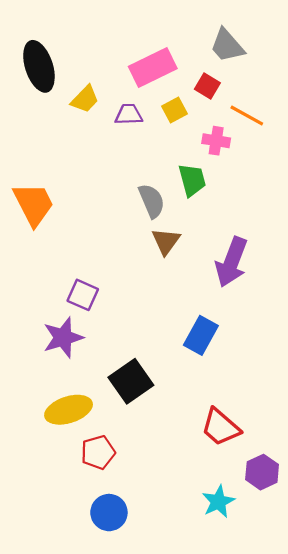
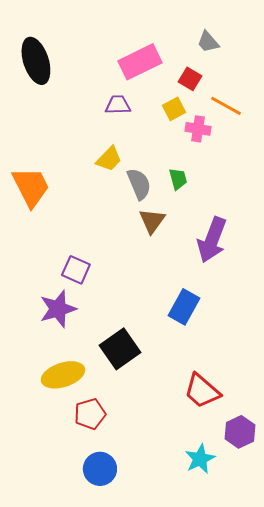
gray trapezoid: (227, 46) -> (208, 42), size x0.7
yellow trapezoid: (85, 99) -> (109, 159), moved
yellow square: (175, 110) -> (174, 109), moved
green trapezoid: (192, 180) -> (178, 179), moved, size x0.7

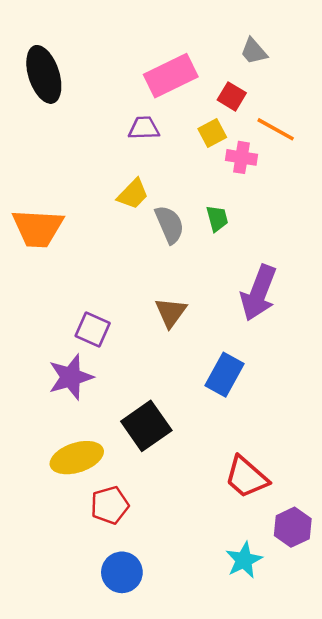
orange trapezoid: (31, 187) -> (38, 228), turned 120
brown triangle: (152, 221) -> (171, 312), moved

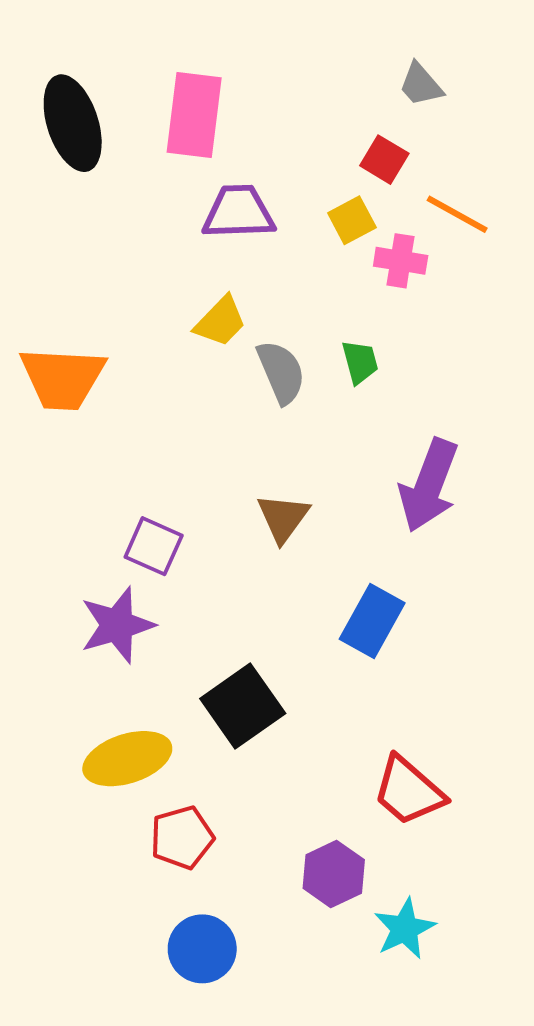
pink rectangle: (171, 76) -> (194, 115), moved, turned -57
purple trapezoid: (144, 128) -> (239, 212), size x1.4
purple hexagon: (293, 527) -> (334, 874), moved

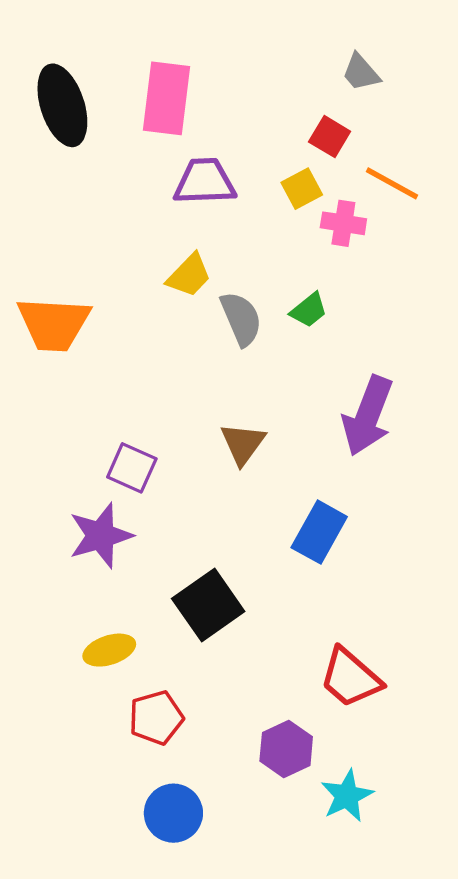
green trapezoid: (360, 362) -> (309, 310), turned 66
yellow ellipse: (127, 759) -> (109, 650), size x0.7

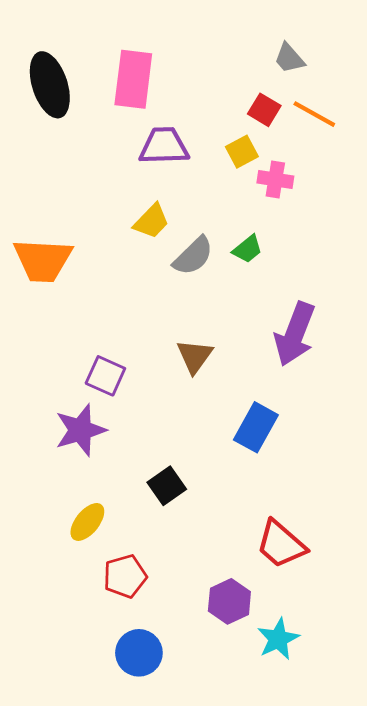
orange line: (392, 183) -> (314, 114), moved
gray semicircle: (241, 319) -> (193, 256), turned 69
black square: (208, 605) -> (167, 486), size x0.7
yellow ellipse: (109, 650) -> (87, 522), turned -33

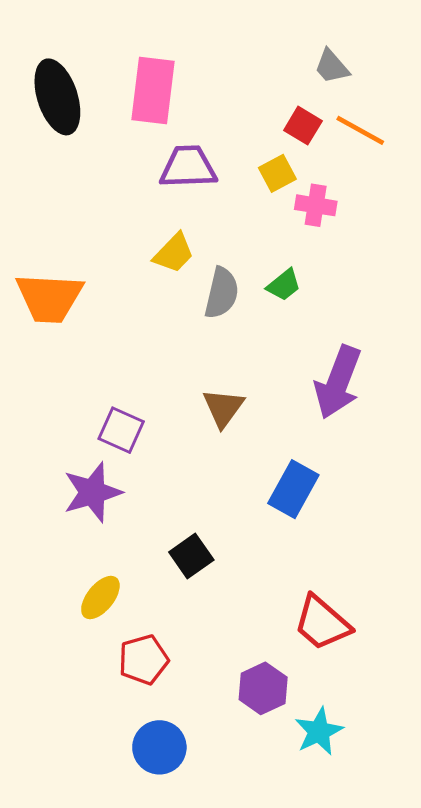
gray semicircle: (193, 256) -> (222, 293), turned -33

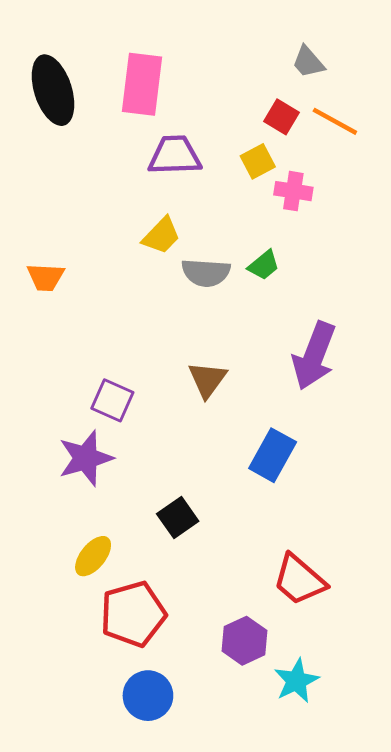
gray semicircle: (222, 293) -> (206, 273), turned 81
orange trapezoid: (49, 298) -> (46, 277), size x0.6
red pentagon: (143, 660) -> (133, 614), size x1.4

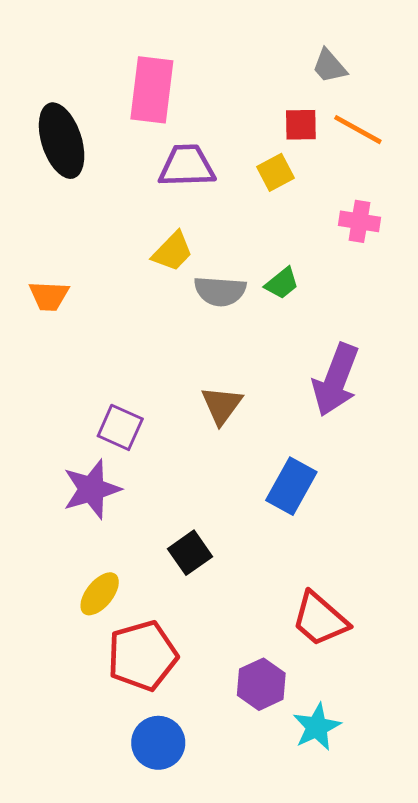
black ellipse: (53, 90) -> (62, 141), moved
red square: (282, 117) -> (301, 125), turned -32
pink cross: (293, 191) -> (359, 221), moved

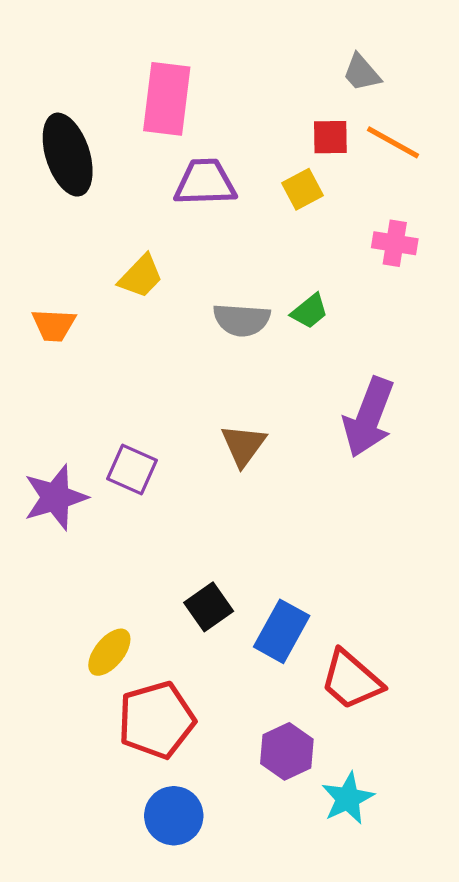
yellow trapezoid: (173, 252) -> (141, 276), moved
blue rectangle: (291, 486) -> (282, 631), moved
purple star: (92, 489) -> (55, 497), moved

